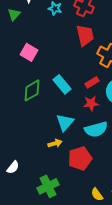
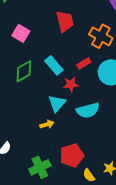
red trapezoid: (85, 35) -> (65, 21), moved
red star: (91, 103) -> (71, 84), moved
red pentagon: (80, 158) -> (72, 155), moved

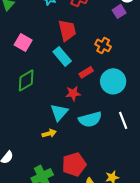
orange cross: (101, 36) -> (103, 45), size x0.7
cyan rectangle: (54, 65) -> (62, 56), moved

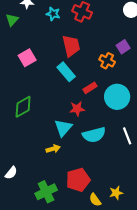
purple square: (119, 11) -> (123, 47), moved
pink square: (23, 42) -> (27, 58), turned 30
green diamond: (26, 80) -> (23, 107), moved

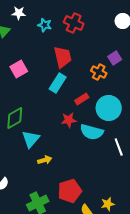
cyan rectangle: (66, 72) -> (58, 83), turned 72
cyan triangle: (63, 128) -> (31, 139), moved
cyan semicircle: (94, 135) -> (92, 132), moved, turned 30

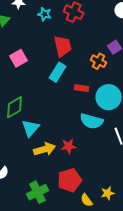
red rectangle: (82, 99) -> (82, 88), turned 40
red star: (69, 120) -> (69, 146), moved
yellow arrow: (45, 160) -> (45, 149), size x1.5

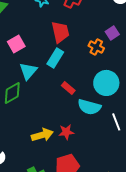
red rectangle: (82, 88) -> (68, 88), moved, turned 32
cyan triangle: (31, 128) -> (28, 71), moved

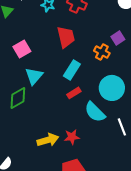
cyan rectangle: (55, 58) -> (72, 70), moved
red rectangle: (68, 88) -> (74, 93), turned -72
cyan semicircle: (89, 107) -> (95, 112), turned 30

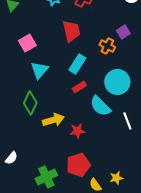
green diamond: (18, 98) -> (30, 103), moved, turned -35
yellow arrow: (48, 140) -> (53, 120), moved

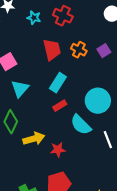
orange cross: (107, 46) -> (79, 50), moved

